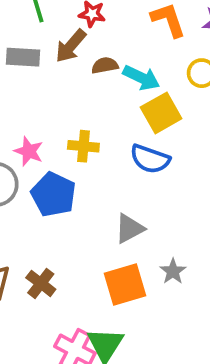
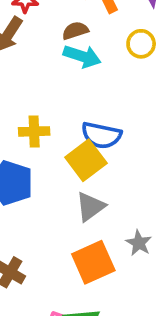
brown semicircle: (105, 65) -> (75, 31), moved
yellow square: (161, 113) -> (86, 160), moved

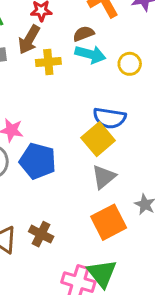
yellow circle: (141, 44) -> (130, 64), moved
yellow cross: (34, 131) -> (48, 62), moved

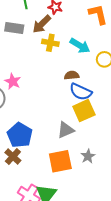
brown semicircle: (84, 34) -> (72, 75), moved
yellow square: (98, 139) -> (84, 111), moved
blue pentagon: (38, 161) -> (20, 135), moved

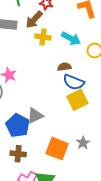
gray triangle: (66, 130) -> (35, 116), moved
brown cross: (13, 156) -> (18, 154), moved, turned -35
orange square: (60, 161) -> (57, 149), turned 35

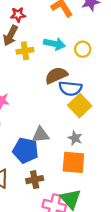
brown semicircle: (64, 67) -> (56, 75), size x1.5
gray triangle: (35, 116) -> (41, 135), turned 36
gray star: (83, 143) -> (75, 138), moved

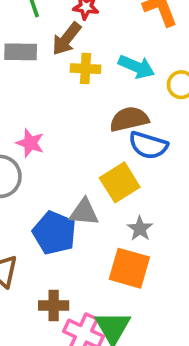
yellow square: (80, 106) -> (120, 182), moved
brown cross: (35, 180) -> (54, 306), moved

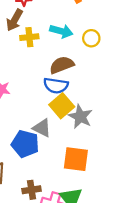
blue semicircle: (148, 145) -> (56, 85), moved
gray triangle: (84, 212) -> (42, 128), turned 30
gray star: (140, 229) -> (80, 117), moved, size x1.5

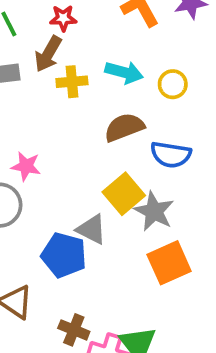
blue semicircle: (56, 85) -> (171, 155), moved
orange square: (76, 159) -> (169, 263), moved, turned -32
brown cross: (32, 190) -> (74, 330), turned 30

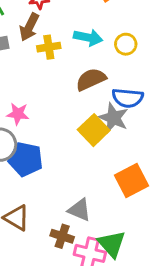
gray star: (154, 211) -> (114, 118), moved
gray triangle: (92, 229) -> (80, 210), moved
blue pentagon: (64, 255) -> (26, 159), moved

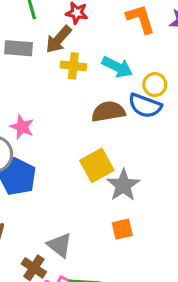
blue semicircle: (128, 98) -> (145, 106), moved
gray star: (114, 118) -> (123, 185), moved
orange square: (132, 181) -> (122, 229), size x0.6

